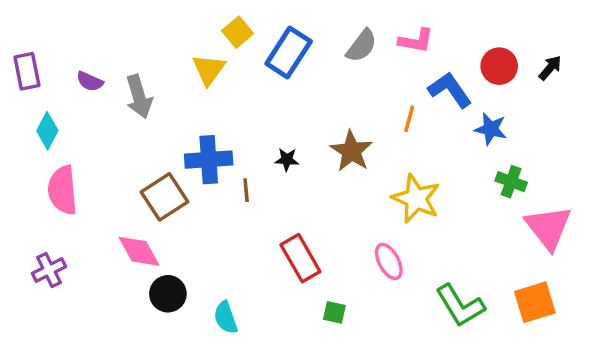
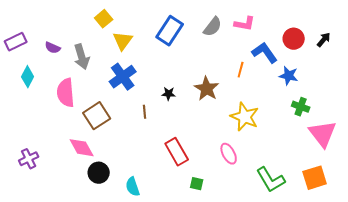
yellow square: (238, 32) -> (104, 19), moved
purple rectangle: (27, 71) -> (16, 42), turned 75
blue cross: (209, 160) -> (123, 77), moved, turned -32
pink semicircle: (63, 190) -> (66, 93), moved

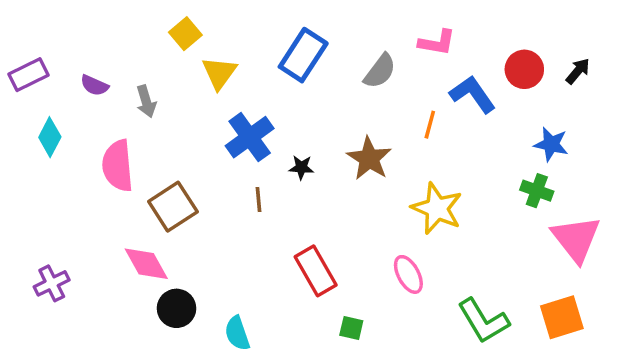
gray semicircle: (213, 27) -> (380, 71), moved
gray arrow: (82, 57) -> (146, 101), size x0.7
blue star: (289, 76) -> (551, 144), moved
blue cross: (123, 77) -> (250, 137), moved

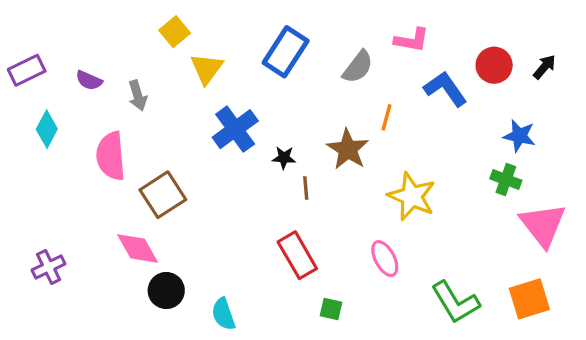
orange line: (430, 125) -> (386, 117), moved
brown line: (259, 200) -> (306, 188), moved

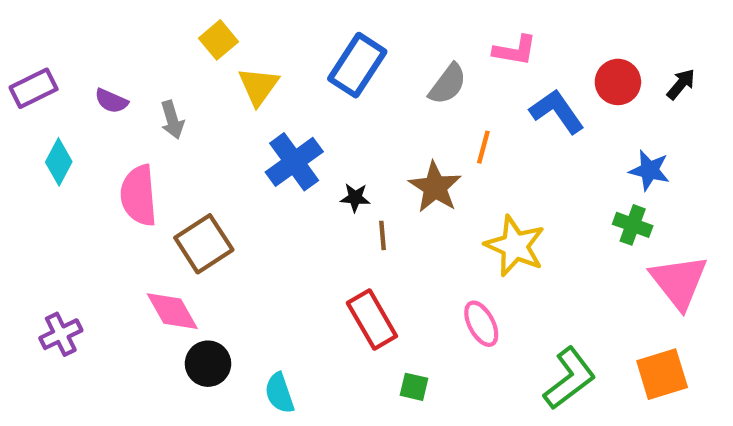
green L-shape: (455, 302) -> (570, 378), turned -96

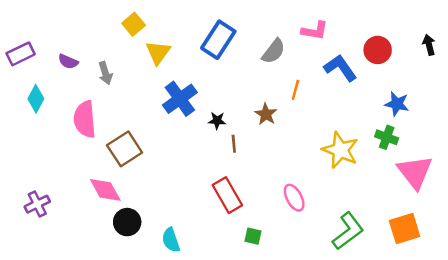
black arrow: (681, 84) -> (429, 45), moved, turned -54
brown star: (435, 187) -> (266, 114), size x0.7
yellow star: (515, 246) -> (340, 150), moved

